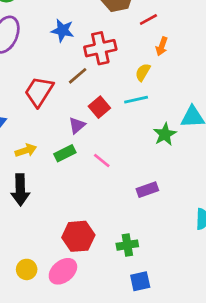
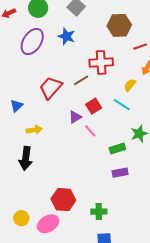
blue star: (62, 30) -> (67, 36), moved
cyan line: (136, 100) -> (122, 105), turned 36
green rectangle: (65, 153) -> (117, 148), moved
pink line: (102, 160) -> (90, 131), moved

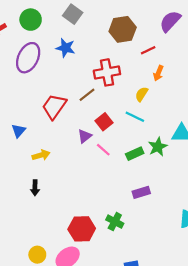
green rectangle: (117, 148) -> (135, 154), moved
black arrow: (26, 158) -> (35, 188), size x0.6
green cross: (99, 212) -> (115, 222), moved, turned 35

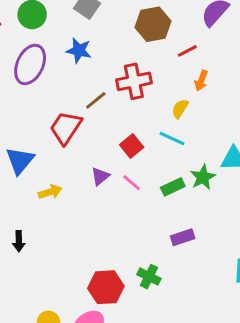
brown line: (87, 95) -> (96, 100), moved
blue triangle: (19, 131) -> (20, 160), size x1.5
purple triangle: (85, 136) -> (100, 176), moved
black arrow: (35, 188) -> (19, 241), moved

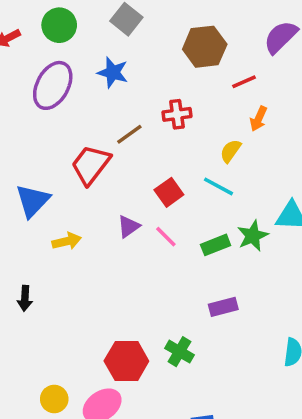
red cross: (134, 81) -> (177, 114), size x0.7

